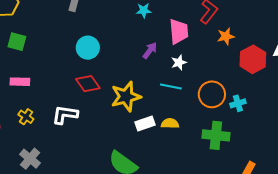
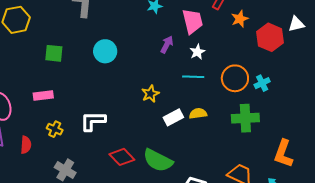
green square: (17, 42) -> (54, 53), moved
red diamond: (88, 84) -> (122, 157), moved
yellow star: (126, 97) -> (150, 94), size x0.6

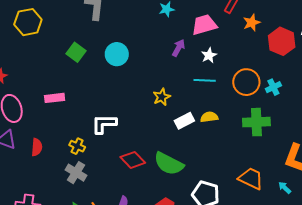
pink trapezoid: (193, 21) -> (204, 25), turned -92
green square: (54, 53) -> (76, 52), moved, turned 30
yellow cross: (55, 129) -> (77, 146), moved

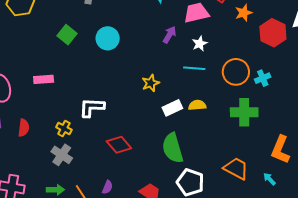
green semicircle: (169, 164) -> (173, 148), moved, turned 44

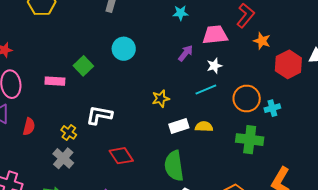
orange star: (244, 13) -> (262, 41), turned 30
green square: (67, 35) -> (83, 66), moved
cyan line: (194, 68) -> (206, 90), turned -35

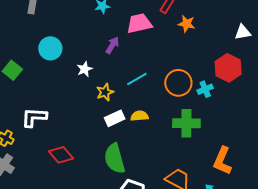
red hexagon: (288, 64) -> (228, 68), moved
white star: (214, 66) -> (85, 69), moved
yellow star: (161, 99) -> (105, 92), moved

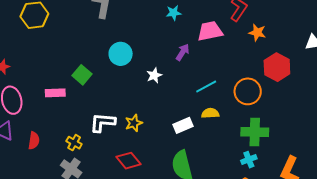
red hexagon: (228, 68) -> (277, 67), moved
cyan cross: (205, 89) -> (249, 160), moved
yellow star: (105, 92) -> (134, 123), moved
yellow semicircle: (139, 116) -> (210, 113), moved

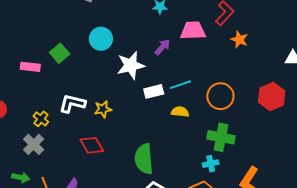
red hexagon: (277, 67) -> (272, 97), moved
white star: (154, 75) -> (131, 65), size x1.8
white rectangle: (183, 125) -> (154, 91), moved

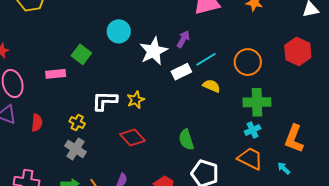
purple arrow: (162, 47) -> (183, 39), moved
yellow semicircle: (180, 112) -> (212, 86), turned 30
green semicircle: (144, 159) -> (186, 140), size x0.7

